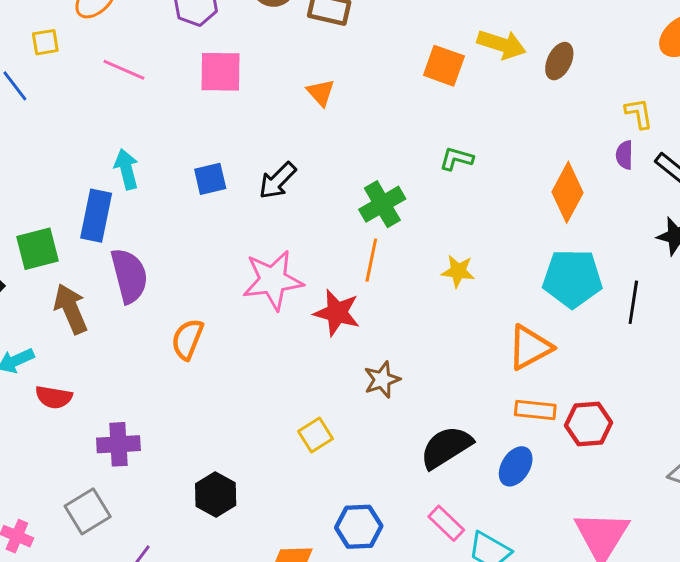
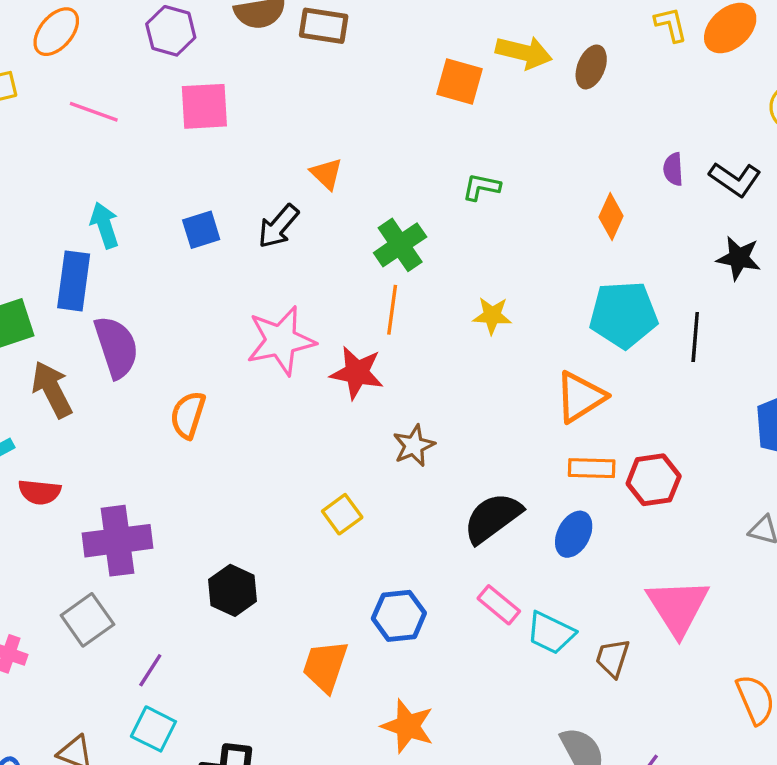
orange triangle: (321, 93) -> (326, 174), moved
yellow L-shape: (639, 113) -> (671, 24), moved
orange diamond: (567, 192) -> (611, 216), size x0.7
purple cross: (118, 444) -> (117, 541), size x1.4

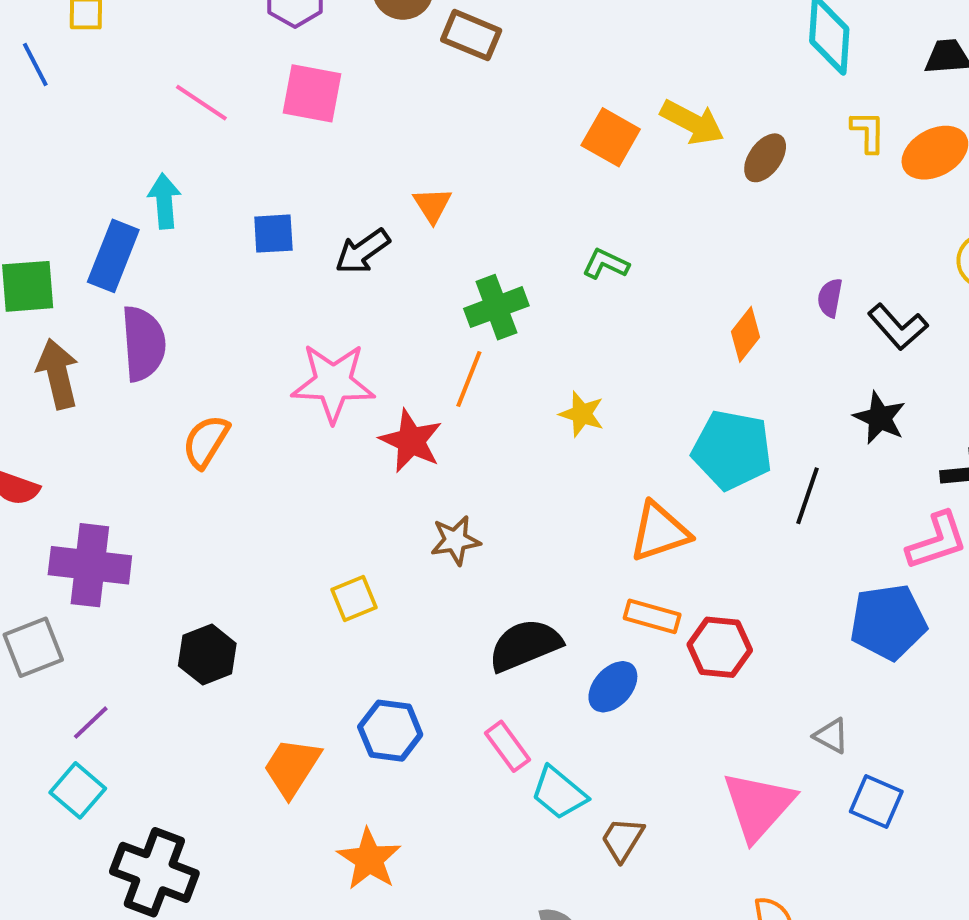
pink line: (94, 112) -> (201, 103), moved
pink triangle: (678, 607) -> (758, 806), moved

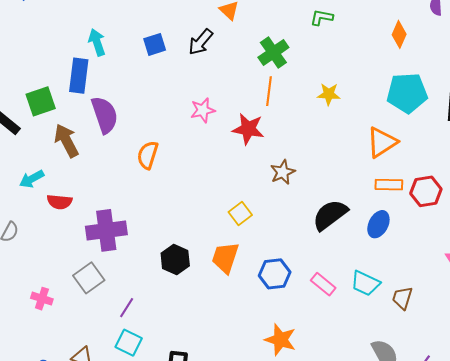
pink star: (333, 383) -> (203, 110), size x0.6
pink rectangle: (507, 746) -> (323, 284), moved
orange trapezoid: (292, 767) -> (225, 258), moved

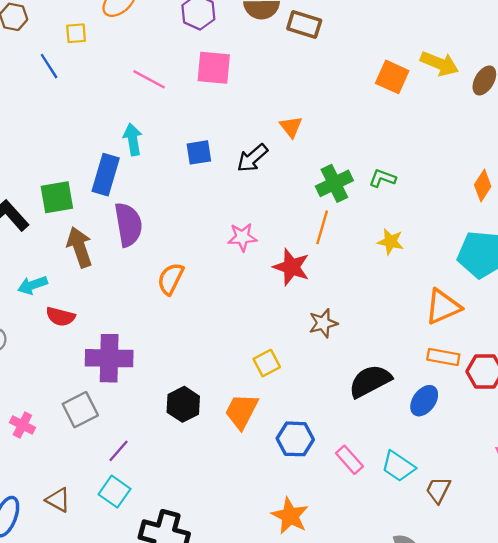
green L-shape: (322, 17) -> (382, 178), moved

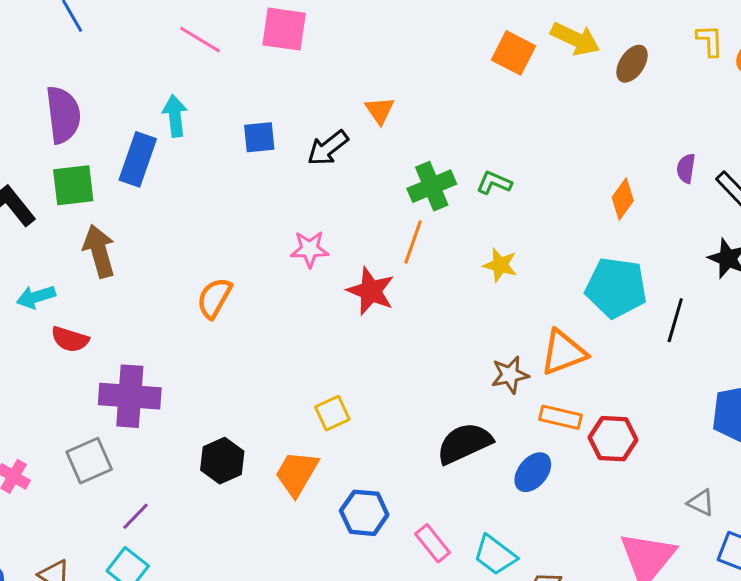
purple semicircle: (128, 225) -> (63, 115), moved
brown star: (323, 323) -> (510, 375), moved

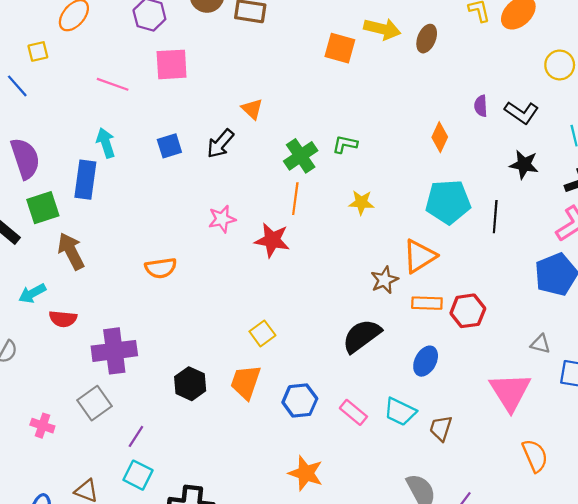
orange semicircle: (214, 298) -> (161, 268), turned -116
blue ellipse: (533, 472) -> (426, 361), moved

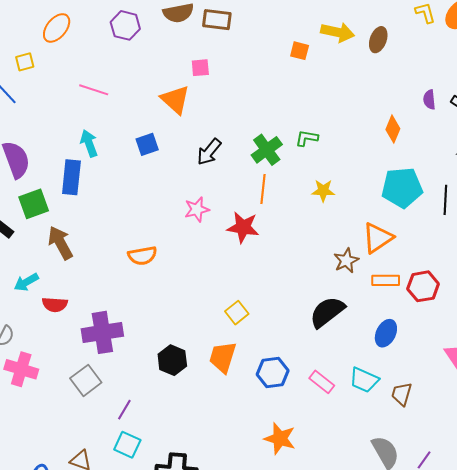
orange square: (340, 48) -> (300, 51), size x0.7
pink square: (172, 64) -> (200, 68), moved, size x0.6
orange triangle: (252, 109) -> (175, 100), moved, size x1.5
black arrow: (220, 144) -> (209, 152), moved
pink cross: (42, 426) -> (21, 369), moved, size x1.5

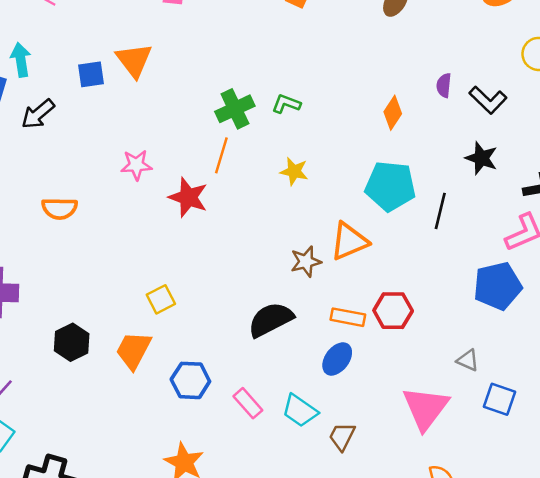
orange triangle: (175, 100) -> (134, 60), moved
black arrow: (209, 152) -> (38, 114), moved
orange rectangle: (386, 280) -> (348, 317), moved

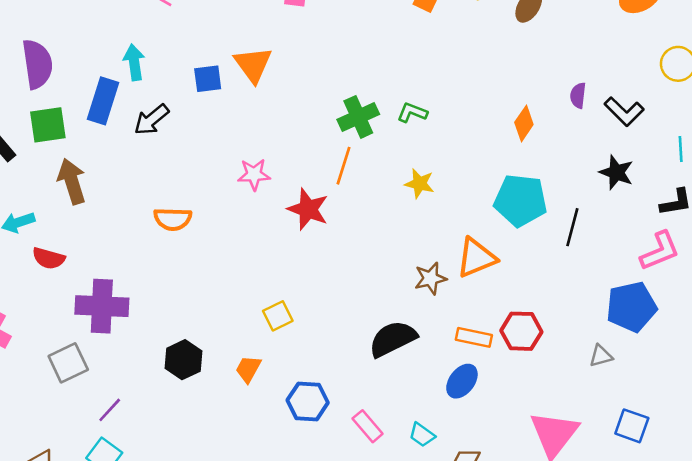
orange trapezoid: (133, 350) -> (248, 369), size x0.7
gray triangle: (468, 360) -> (601, 356), moved, turned -40
cyan trapezoid: (300, 411) -> (422, 435), size x0.7

